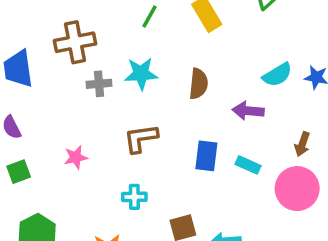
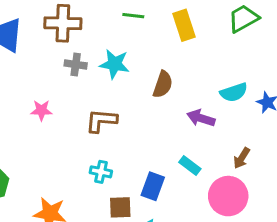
green line: (149, 16) -> (133, 16), turned 55
blue rectangle: (206, 156) -> (153, 186), moved
pink star: (76, 157) -> (41, 110), moved
cyan cross: (134, 197) -> (101, 172), moved

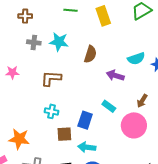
brown cross: (63, 23) -> (25, 16), size x0.6

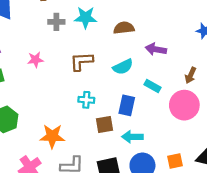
brown semicircle: (90, 54) -> (124, 28), turned -108
cyan semicircle: (136, 59) -> (123, 67), moved

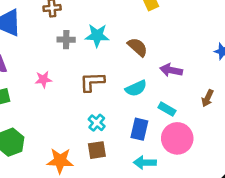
brown semicircle: (124, 28) -> (138, 47), turned 48
cyan cross: (86, 100) -> (97, 123), turned 35
pink circle: (184, 105) -> (177, 138), moved
brown square: (104, 125) -> (97, 150), moved

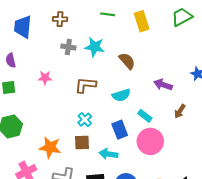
purple arrow: (171, 70) -> (163, 85), moved
blue rectangle: (139, 129) -> (120, 130), turned -42
cyan arrow: (145, 163) -> (108, 154), moved

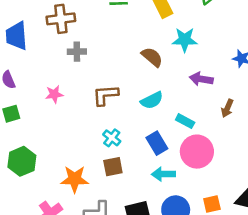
brown cross: (60, 19) -> (61, 19), size x1.5
cyan star: (95, 47) -> (185, 40), moved
cyan arrow: (108, 154) -> (163, 174), moved

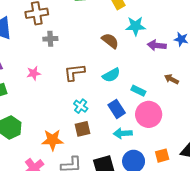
purple arrow: (201, 79) -> (157, 45), moved
brown arrow: (227, 108) -> (171, 79), turned 96

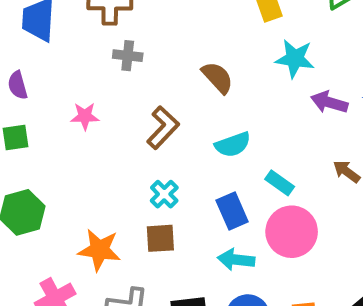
brown semicircle: (110, 41) -> (217, 77), moved
brown L-shape: (74, 72) -> (163, 128), turned 130

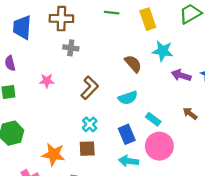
brown semicircle: (217, 77) -> (133, 64), moved

